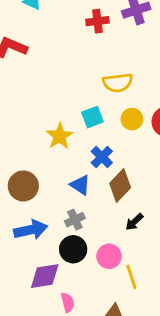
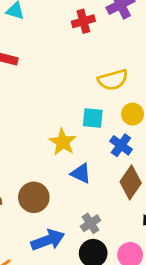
cyan square: (92, 117) -> (93, 118), turned 35
blue cross: (102, 157) -> (121, 145), moved
blue triangle: (80, 185) -> (81, 173), moved

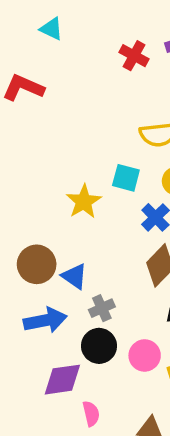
red cross: (83, 21) -> (134, 56), turned 35
blue triangle: (81, 173) -> (75, 276), moved

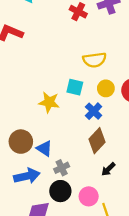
yellow star: (84, 202) -> (49, 102), turned -30

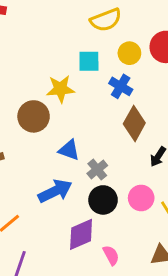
brown circle: (21, 142) -> (34, 116), moved

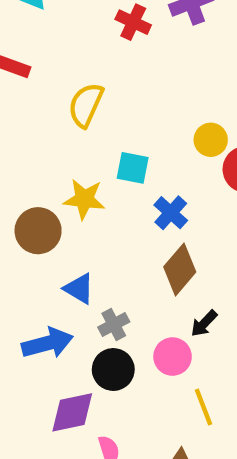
yellow semicircle: (106, 20) -> (86, 105), moved, turned 124
yellow circle: (129, 53) -> (211, 140), moved
pink circle: (141, 198) -> (173, 357), moved

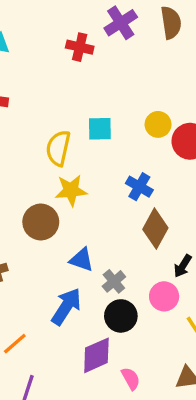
yellow semicircle: (86, 105) -> (58, 148), moved
cyan square: (133, 168) -> (100, 129), moved
blue arrow: (47, 343) -> (66, 306), turned -30

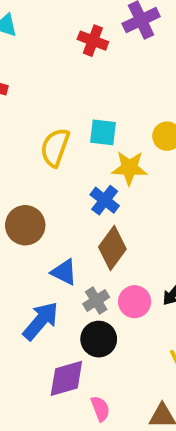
blue cross: (139, 187) -> (105, 200), moved
yellow star: (71, 190) -> (129, 168), moved
brown diamond: (155, 229) -> (112, 248), moved
pink circle: (164, 296) -> (135, 302), moved

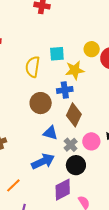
blue cross: (105, 200) -> (65, 90), turned -35
brown circle: (25, 225) -> (41, 103), moved
blue arrow: (41, 321) -> (43, 161), turned 35

